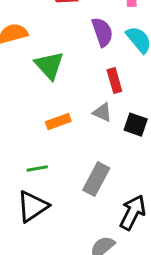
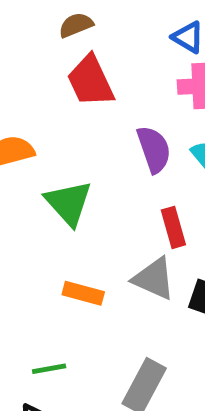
gray triangle: (102, 112) -> (154, 279), size x1.4
orange rectangle: (58, 121) -> (83, 293), turned 35

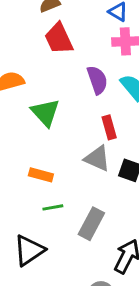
orange rectangle: (83, 293) -> (41, 175), moved
green line: (49, 369) -> (53, 207), moved

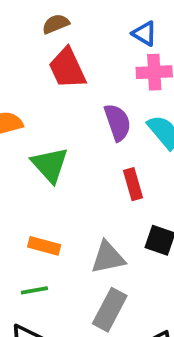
gray triangle: (97, 159) -> (108, 258), moved, turned -36
green line: (53, 207) -> (34, 290), moved

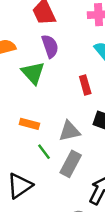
purple semicircle: (117, 122) -> (50, 46), moved
green line: (34, 290) -> (44, 152), moved, turned 63

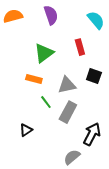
green triangle: (33, 73) -> (44, 53), moved, turned 35
black triangle: (20, 186) -> (26, 130), size x0.6

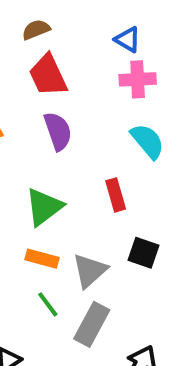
orange rectangle: (34, 79) -> (42, 259), moved
gray triangle: (67, 85) -> (90, 271), turned -30

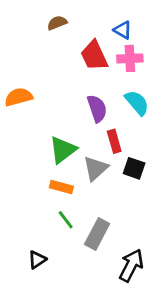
red trapezoid: (48, 75) -> (94, 56), moved
purple semicircle: (58, 131) -> (97, 108), moved
black square: (144, 253) -> (134, 168), moved
gray triangle: (90, 271) -> (96, 168), moved

